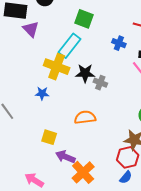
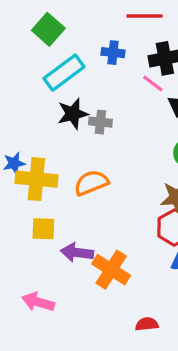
green square: (84, 19) -> (48, 29), turned 36
cyan rectangle: (70, 46) -> (64, 73), moved, turned 30
yellow cross: (57, 67) -> (36, 179), moved

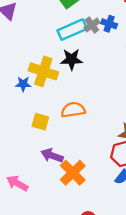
gray cross: (100, 122) -> (92, 25), moved, turned 35
yellow cross: (36, 179) -> (43, 71), moved
yellow square: (43, 229) -> (40, 122), moved

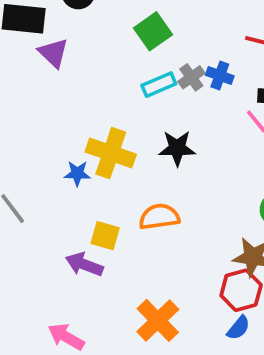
cyan rectangle: (72, 30) -> (159, 85), size x0.7
black star: (72, 59) -> (177, 148), moved
purple arrow: (52, 156) -> (84, 264), moved

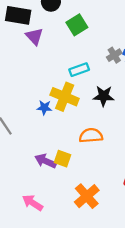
green square: (153, 31) -> (77, 25), moved
cyan rectangle: (159, 85) -> (79, 70), moved
yellow square: (105, 236) -> (62, 159), moved

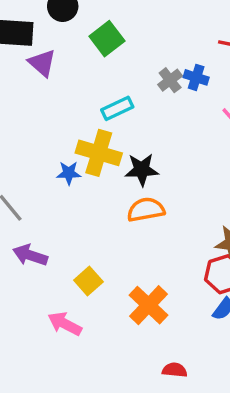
black star: (104, 96) -> (142, 170), moved
yellow square: (62, 159) -> (88, 281), moved, turned 35
purple arrow: (45, 161) -> (30, 255), moved

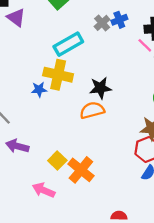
blue cross: (196, 77) -> (119, 20), turned -35
cyan rectangle: (117, 108) -> (68, 44), size x1.4
black star: (142, 170) -> (100, 88), moved
orange cross: (149, 305) -> (81, 170), moved

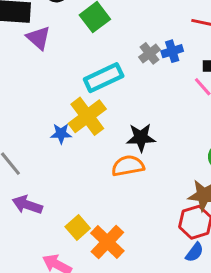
yellow cross: (58, 75) -> (87, 116), turned 36

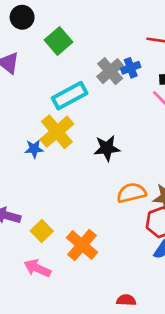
gray cross: (149, 53) -> (110, 71), size x1.4
orange semicircle: (128, 166) -> (131, 193), moved
yellow square: (78, 227) -> (42, 231), moved

